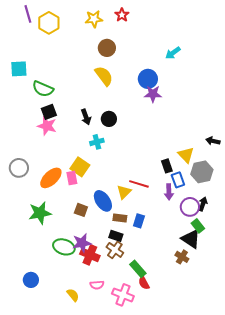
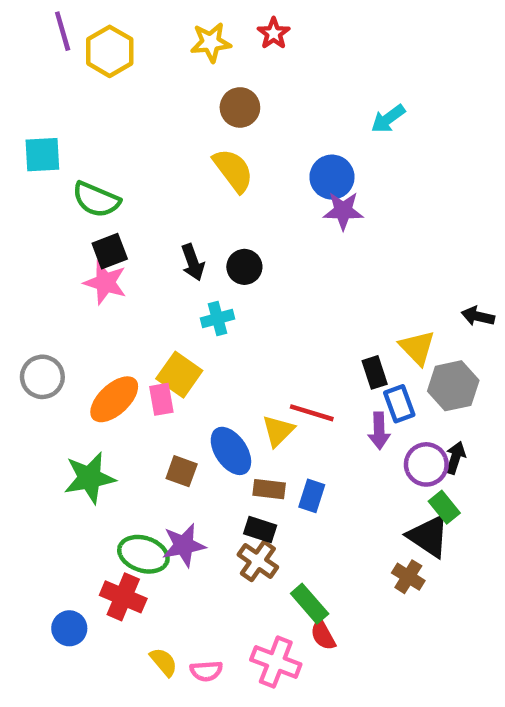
red cross: (90, 255) -> (123, 597), moved
pink semicircle: (97, 285) -> (206, 671), moved

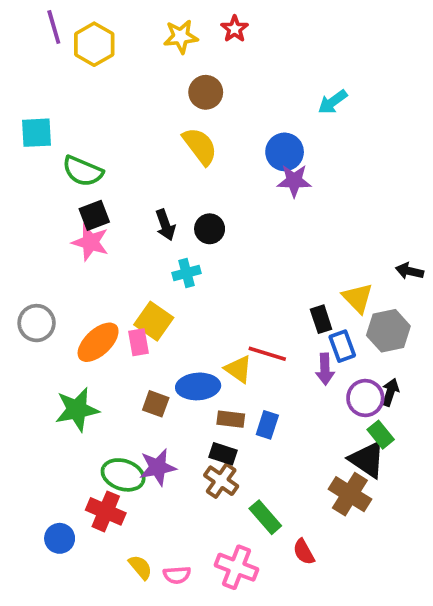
yellow triangle: (278, 431) -> (238, 369), turned -40
blue ellipse: (231, 451) -> (198, 386), turned -60
brown cross: (408, 577) -> (350, 494), size x1.5
red semicircle: (323, 635) -> (304, 552), moved

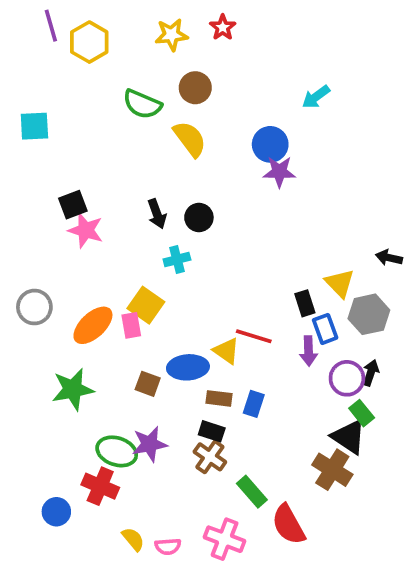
green semicircle: (83, 171) -> (142, 104), moved
black square: (94, 215) -> (73, 205), moved
red semicircle: (304, 552) -> (288, 525), size x1.6

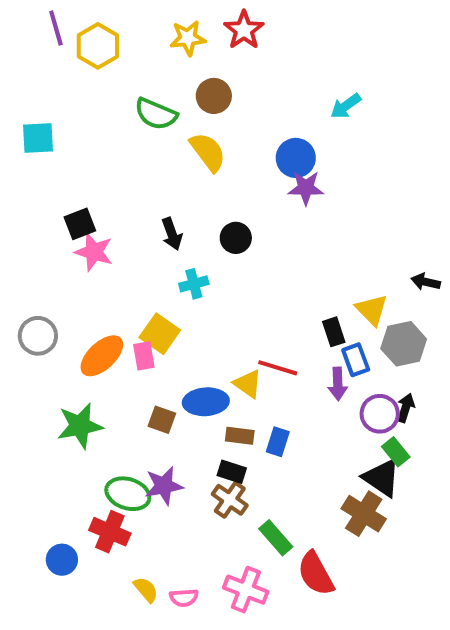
red star: (223, 27) -> (244, 30), size x1.4
black circle: (199, 217) -> (236, 238), moved

